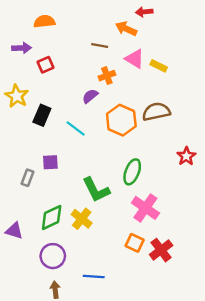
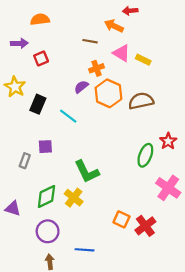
orange hexagon: (121, 120) -> (108, 93), moved
green ellipse: (132, 172) -> (145, 155), moved
pink cross: (145, 208) -> (168, 188), moved

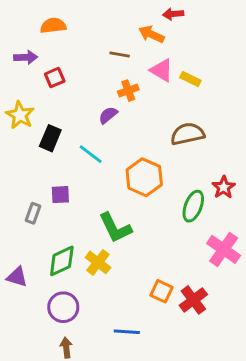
orange hexagon: (108, 93) -> (144, 177), moved
blue line: (85, 250) -> (127, 332), moved

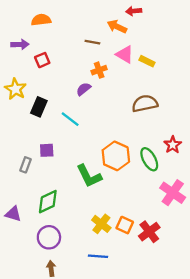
orange hexagon: (144, 177) -> (116, 156), moved
green ellipse: (193, 206) -> (149, 159), turned -50
yellow cross: (98, 262) -> (101, 224), moved

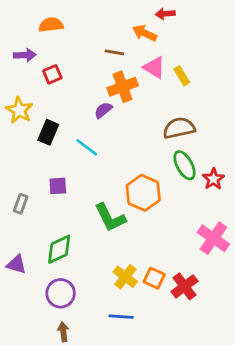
yellow rectangle: (147, 61) -> (182, 76), turned 32
orange cross: (99, 70) -> (123, 87), size x1.5
green ellipse: (149, 159) -> (184, 165), moved
gray rectangle: (26, 165) -> (21, 204), moved

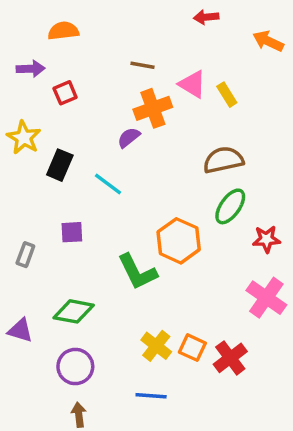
orange arrow: (145, 33) -> (268, 41), moved
green ellipse: (184, 165) -> (230, 206), turned 64
red star: (213, 179) -> (266, 239), moved, turned 30
green diamond: (59, 249) -> (74, 311), turned 36

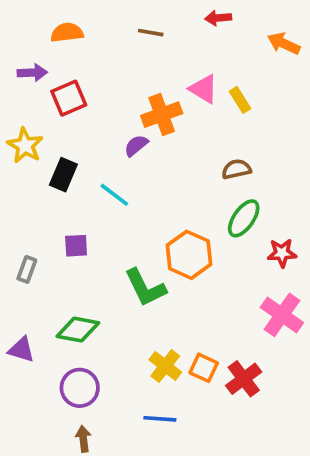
brown line: (142, 65) -> (151, 33), moved
red square: (65, 93) -> (69, 98), size x1.4
brown semicircle: (223, 160) -> (236, 169), size x0.7

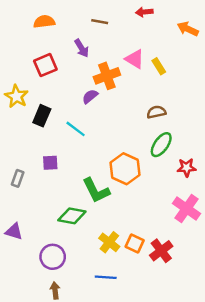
purple arrow: (32, 73) -> (82, 48), moved, turned 60
green diamond: (78, 330) -> (72, 216), moved

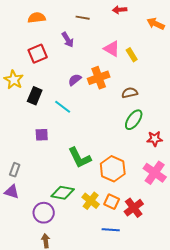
orange cross: (107, 76) -> (99, 78), moved
orange hexagon: (125, 169) -> (113, 169), moved
gray rectangle: (18, 178) -> (15, 170), moved
green diamond: (72, 216) -> (63, 193), moved
blue line: (106, 277) -> (111, 230), moved

